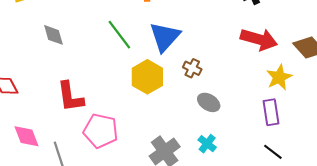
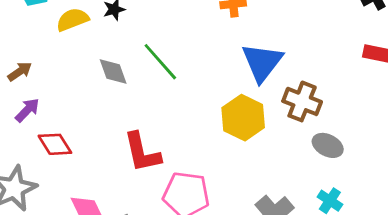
green line: (119, 35) -> (160, 62), moved
brown cross: (192, 68) -> (302, 101), size x1.5

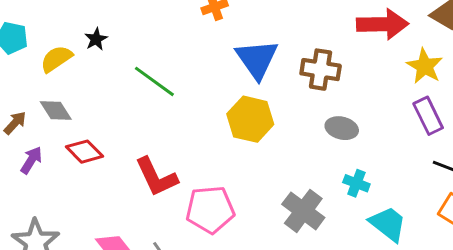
gray diamond: (113, 72) -> (56, 110), moved
brown cross: (302, 101) -> (321, 70), moved
red diamond: (55, 144) -> (84, 152), moved

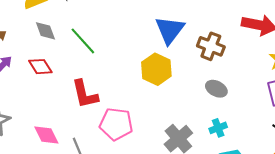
green line: (154, 81) -> (83, 41), moved
gray diamond: (56, 110) -> (45, 31), moved
cyan cross: (356, 183) -> (218, 128), turned 36

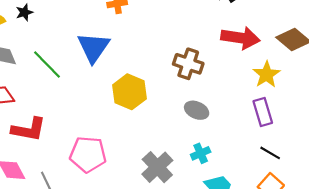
blue triangle: (170, 30) -> (93, 47), moved
red L-shape: (85, 94) -> (29, 129), moved, turned -64

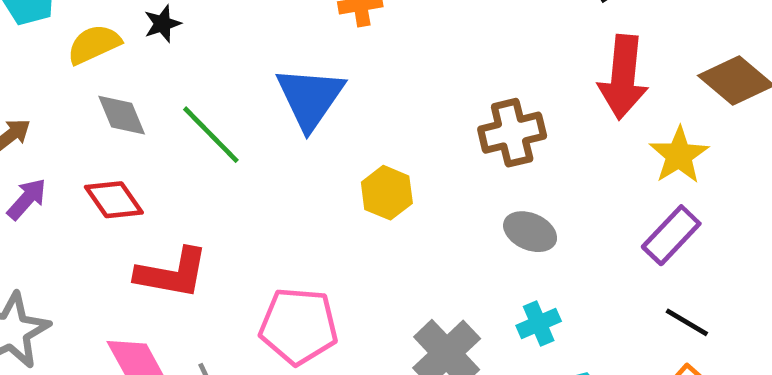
red arrow: (240, 38) -> (623, 77), turned 87
brown cross: (188, 64) -> (512, 133), turned -32
yellow hexagon: (129, 92) -> (387, 193), size x0.7
purple rectangle: (263, 112) -> (671, 235), turned 60

